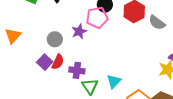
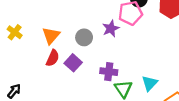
orange triangle: (13, 36) -> (51, 36), moved
red semicircle: (58, 62) -> (53, 58), moved

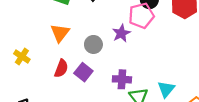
yellow cross: (15, 32) -> (22, 57), moved
orange triangle: (51, 36) -> (60, 33), moved

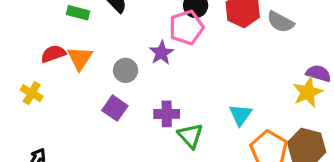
red semicircle: (61, 68) -> (53, 54), moved, turned -126
cyan triangle: (166, 89) -> (240, 115), moved

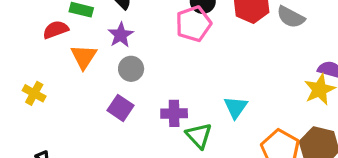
purple star: (161, 53) -> (121, 35), moved
red semicircle: (53, 54) -> (56, 30), moved
cyan triangle: (240, 115) -> (236, 107), moved

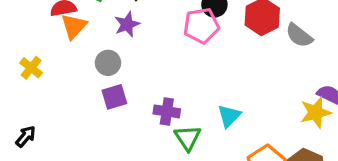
orange triangle: (84, 57) -> (74, 26), moved
gray circle: (131, 69) -> (108, 63), moved
purple square: (120, 108) -> (114, 97), turned 30

